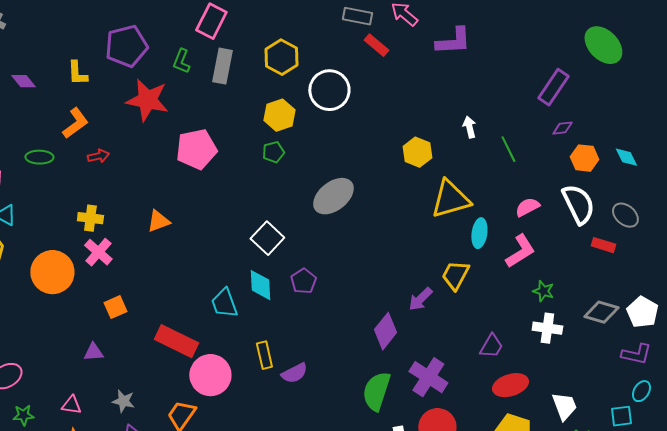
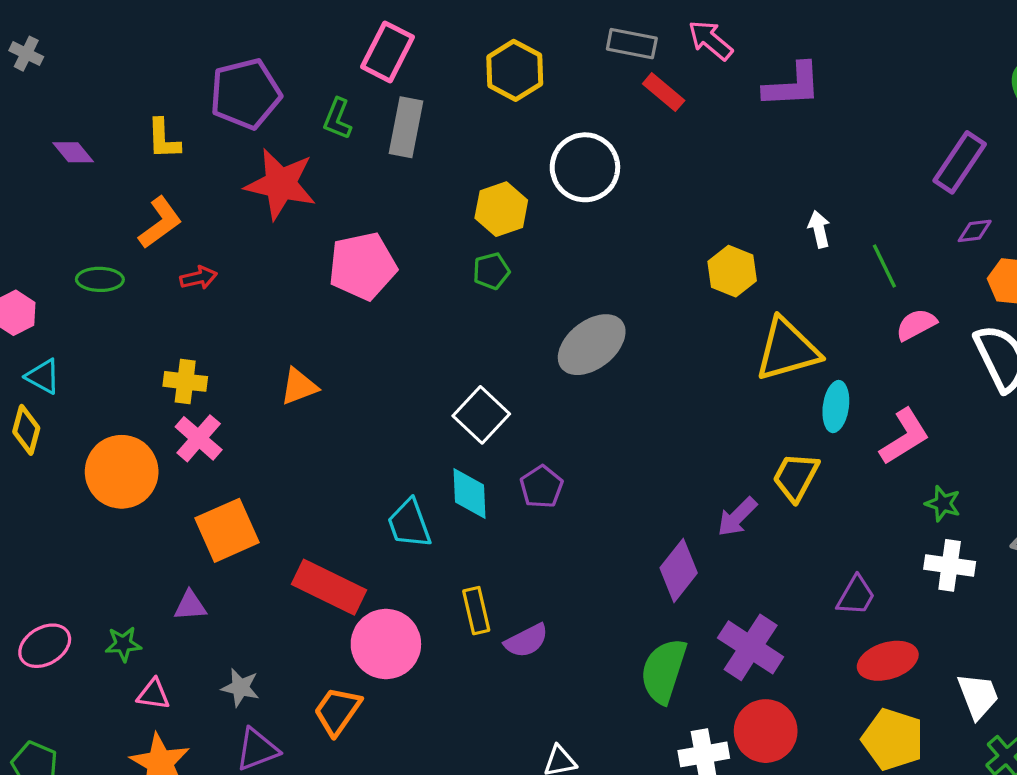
yellow hexagon: (281, 57) -> (515, 70), moved
pink semicircle: (527, 207) -> (916, 325), moved
orange square: (115, 307) -> (227, 530), size x1.6
green star: (23, 415) -> (123, 644), moved

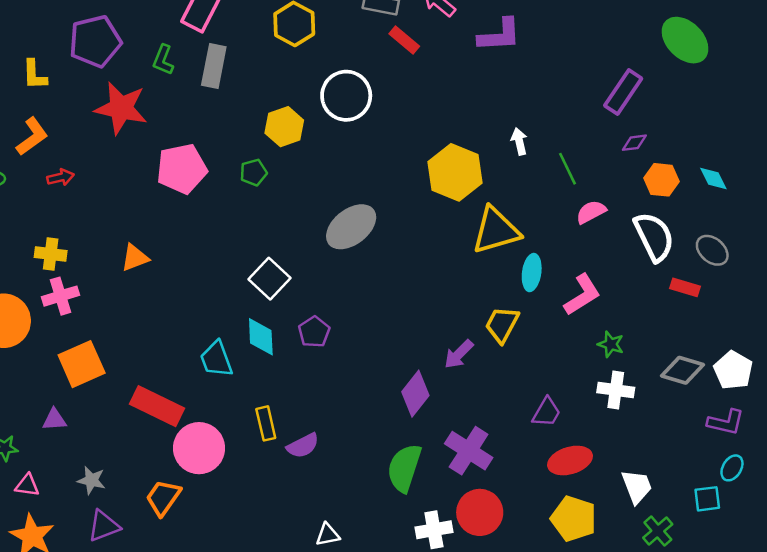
green pentagon: (491, 271) -> (253, 172), moved
yellow hexagon: (732, 271) -> (455, 172), size x1.5
pink cross: (199, 438) -> (61, 296), turned 32

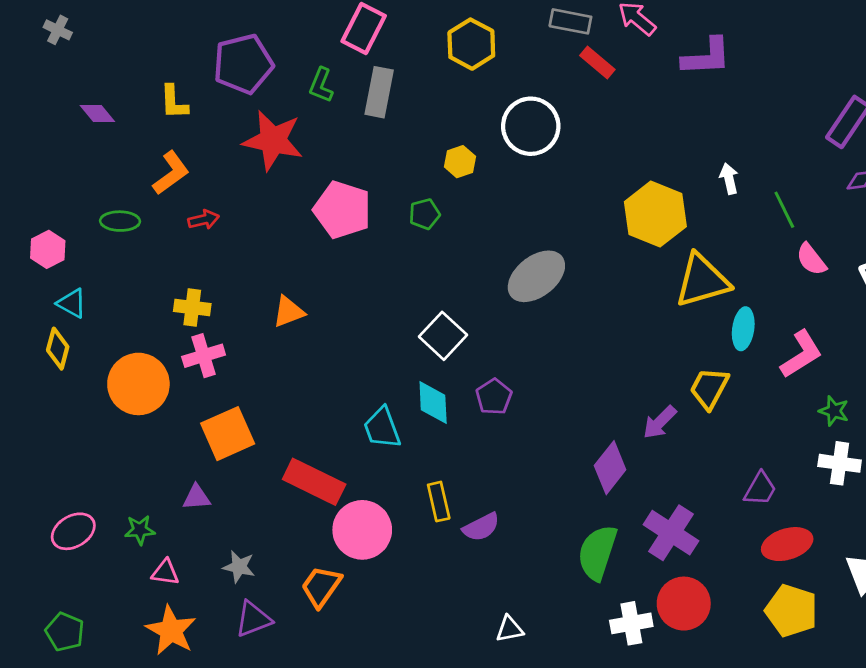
yellow hexagon: (284, 127) -> (460, 162), size x0.7
pink pentagon: (182, 169) -> (342, 210), turned 30
pink semicircle: (591, 212) -> (811, 259), turned -100

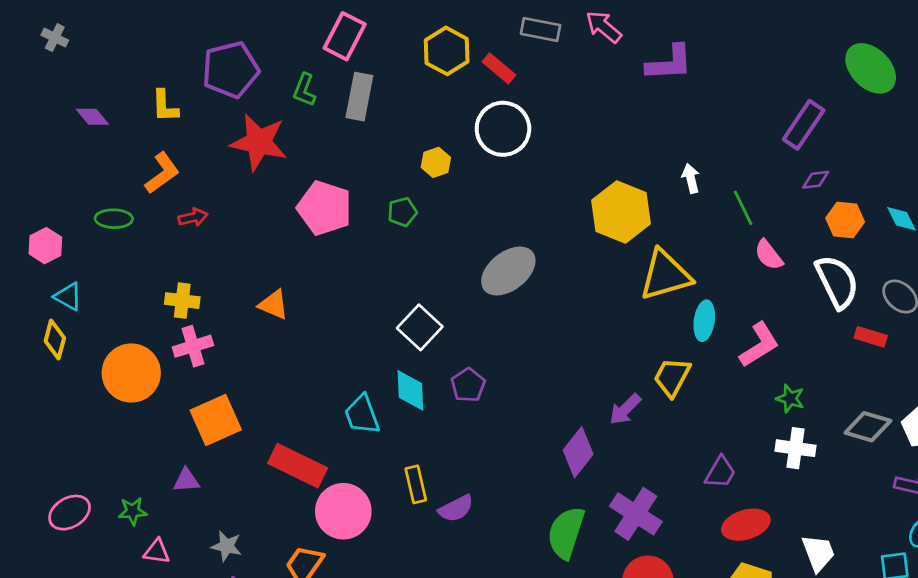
red rectangle: (597, 62) -> (499, 68), moved
orange triangle: (289, 312) -> (274, 305), turned 44

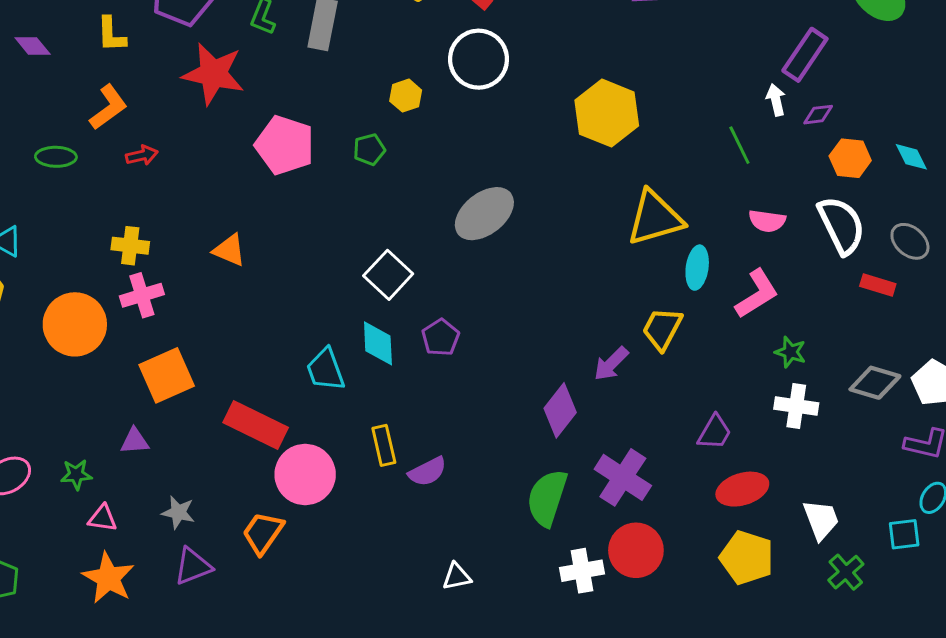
white arrow: (691, 178) -> (776, 100), moved
yellow hexagon: (621, 212) -> (607, 113), moved
pink semicircle: (769, 255) -> (767, 221), moved, turned -44

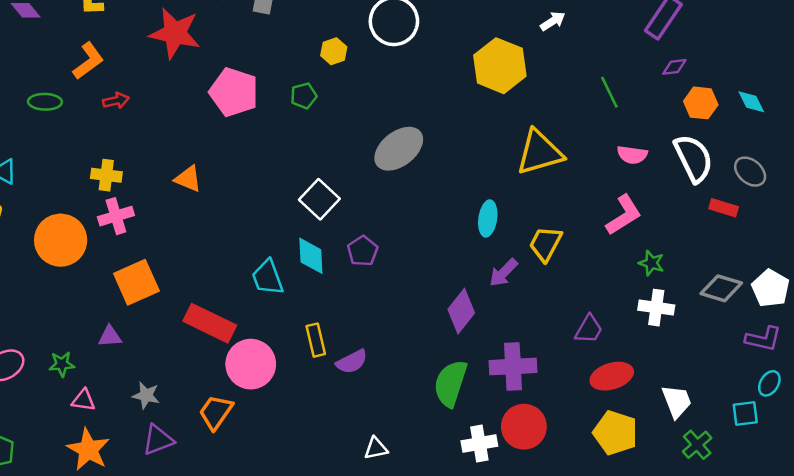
white arrow: (776, 100) -> (553, 21), moved, turned 70
cyan ellipse: (697, 268) -> (488, 218), moved
purple cross: (623, 477) -> (513, 367), turned -36

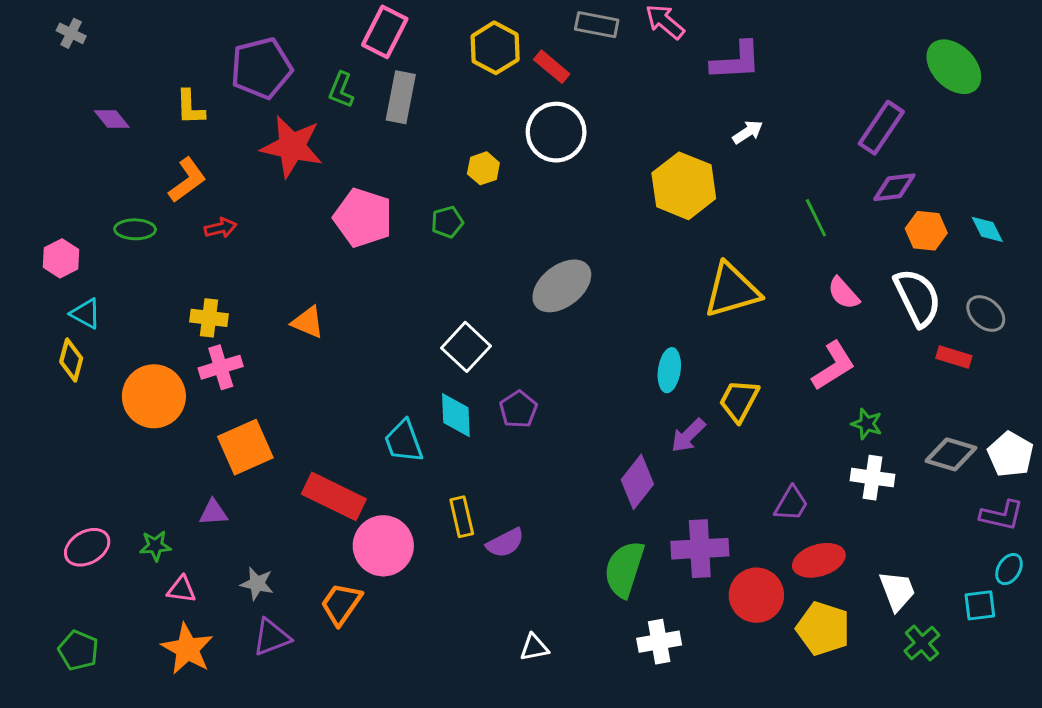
purple diamond: (674, 67) -> (894, 187), size x1.4
pink semicircle: (632, 155) -> (844, 293), turned 40
red circle: (524, 427) -> (756, 595), moved

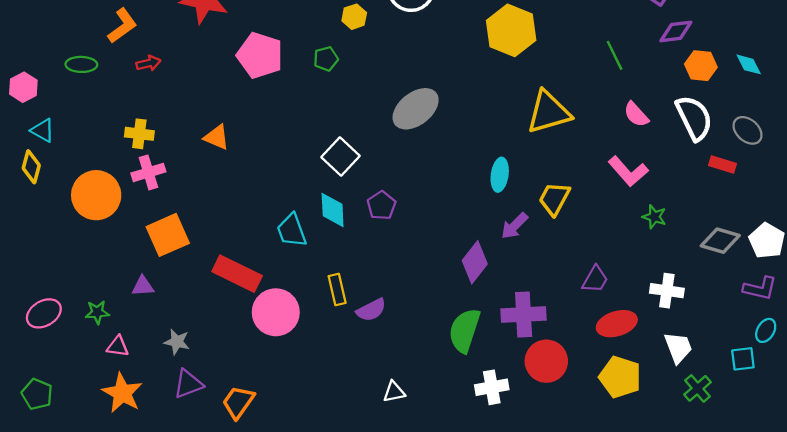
pink L-shape: (833, 366) -> (628, 171), turned 81
white cross: (873, 478) -> (667, 291), moved
red circle: (756, 595) -> (546, 361), moved
orange trapezoid: (341, 604) -> (238, 402), moved

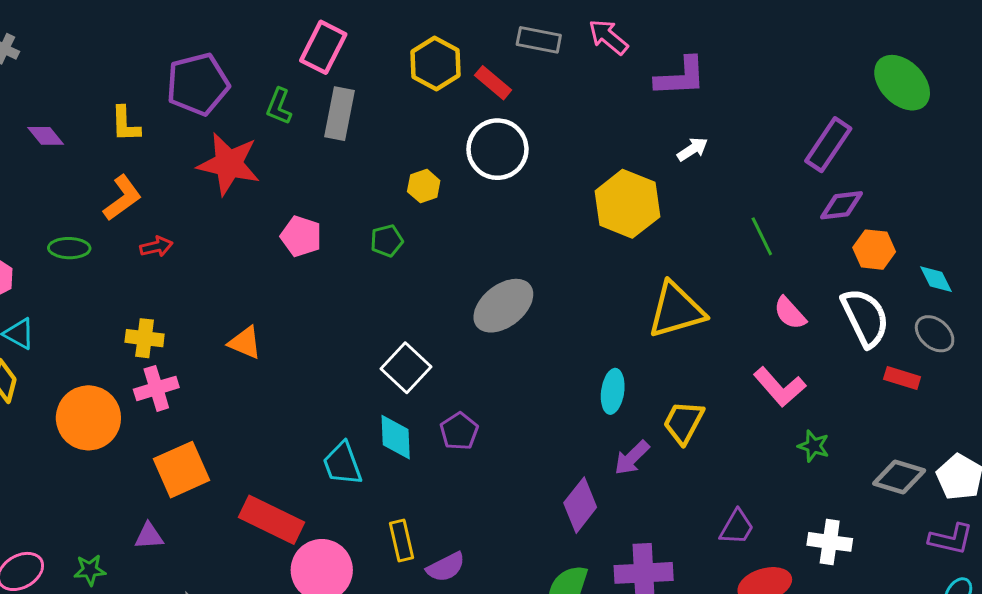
pink pentagon: (260, 55) -> (301, 236), size x0.7
cyan diamond: (749, 64) -> (936, 279), moved

